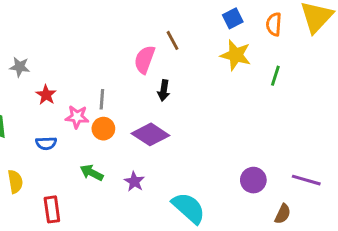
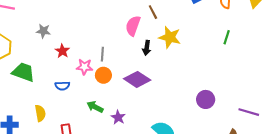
yellow star: (236, 55) -> (170, 37), moved
purple circle: (253, 180) -> (206, 99), moved
purple star: (134, 182) -> (118, 117), moved

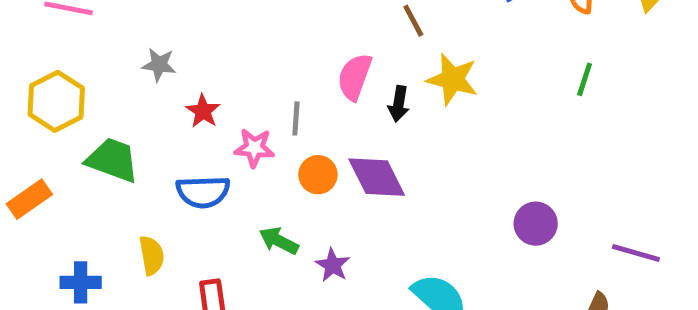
pink semicircle: (133, 26) -> (355, 77), moved
orange circle: (103, 75) -> (318, 175), moved
purple diamond: (137, 79) -> (377, 177), turned 30
blue semicircle: (62, 86) -> (203, 192), size x1.5

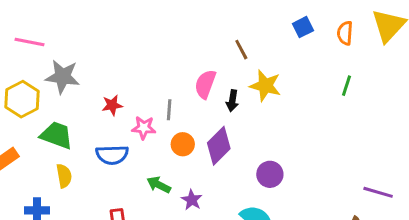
gray star: (159, 65) -> (63, 77), moved, size x1.6
red star: (203, 111) -> (112, 105), turned 30
purple diamond: (377, 177) -> (219, 146), turned 72
purple circle: (536, 224) -> (270, 174), moved
yellow semicircle: (152, 255) -> (64, 176), moved

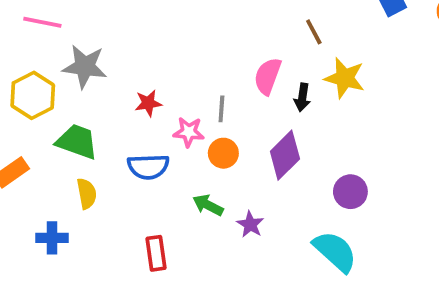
orange circle: (183, 144) -> (223, 153), moved

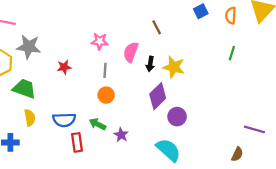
yellow star: (345, 78) -> (174, 67), moved
pink star: (189, 132) -> (100, 41), moved
purple diamond: (285, 155) -> (158, 96), moved
blue semicircle: (148, 167) -> (64, 120), moved
red rectangle: (156, 253) -> (77, 142), moved

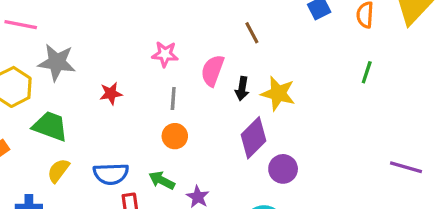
yellow semicircle: (30, 118) -> (58, 171), turned -133
purple line: (254, 129) -> (406, 167), moved

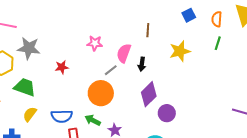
brown line: (252, 33) -> (148, 30), turned 32
green line: (367, 72) -> (218, 43), moved
yellow star: (278, 93) -> (180, 51), moved, turned -30
gray line: (173, 98) -> (111, 70), moved, turned 48
orange circle: (175, 136) -> (101, 93), size x1.6

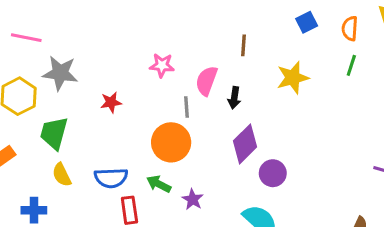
gray line: (111, 70) -> (186, 107), turned -56
green trapezoid: (25, 87) -> (54, 133), turned -95
yellow semicircle: (30, 114) -> (62, 175), turned -63

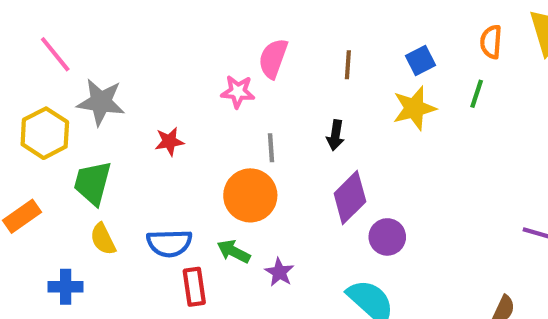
blue square: (307, 22) -> (420, 61), moved
pink line: (26, 38) -> (55, 54), turned 40
green line: (351, 65) -> (477, 94), moved
pink semicircle: (207, 81) -> (273, 58), moved

